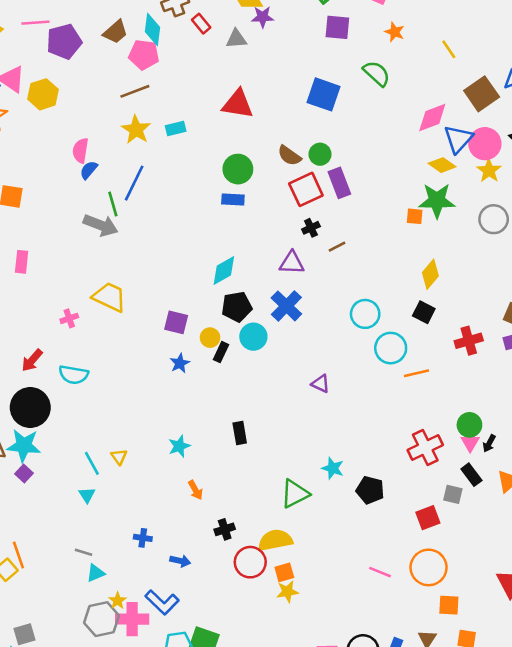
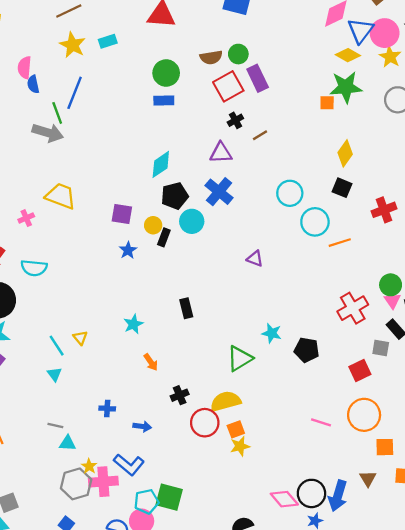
brown semicircle: (289, 156) -> (211, 57), turned -40
blue semicircle: (89, 170) -> (33, 84), turned -48
cyan triangle: (96, 573) -> (68, 443), turned 30

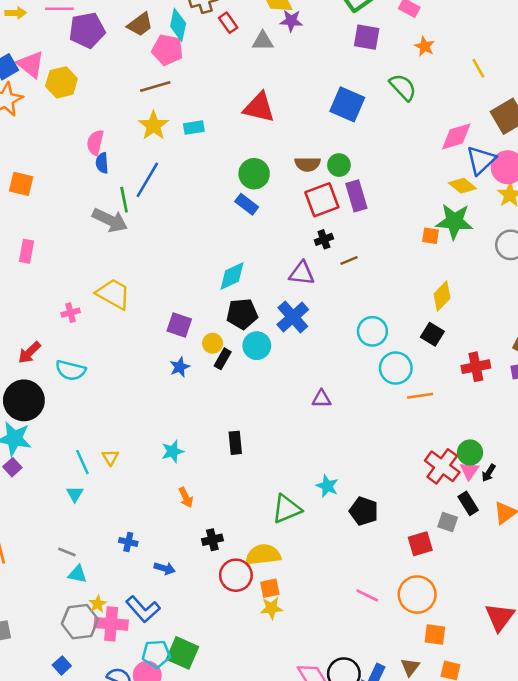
blue rectangle: (164, 100) -> (247, 204), turned 30
purple triangle: (255, 259) -> (321, 399), turned -30
red cross: (353, 308) -> (442, 466), moved, turned -32

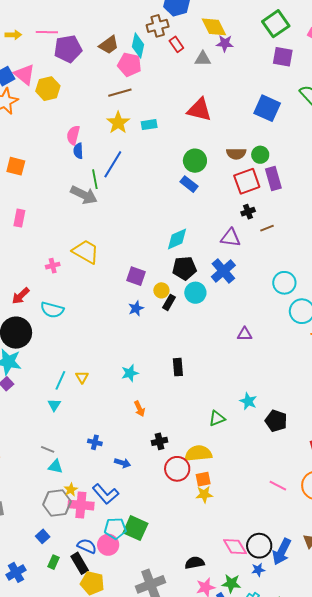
cyan line: (82, 462) -> (60, 380), turned 48
green triangle: (287, 509) -> (217, 418), size x0.7

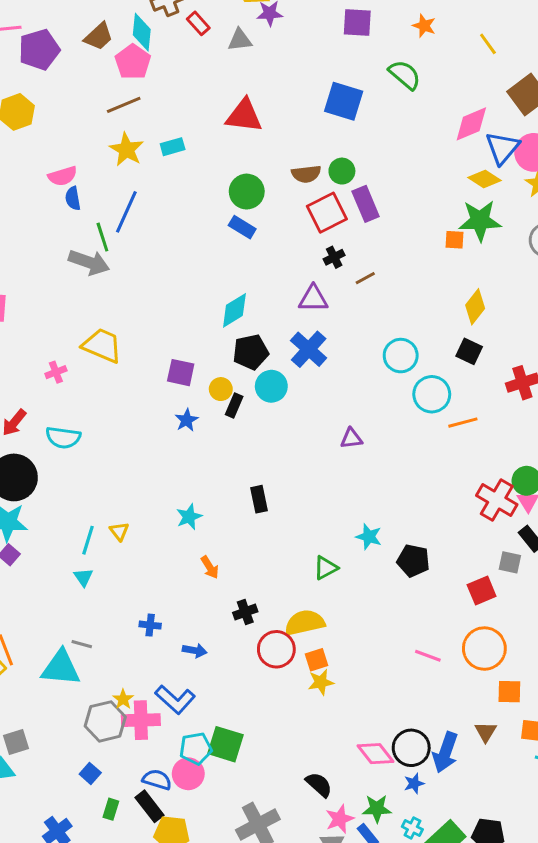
pink pentagon: (129, 65) -> (133, 62), turned 30
pink semicircle: (73, 135) -> (63, 176), turned -114
cyan triangle: (56, 467) -> (61, 668), moved, size x1.8
black semicircle: (195, 563) -> (319, 785), turned 60

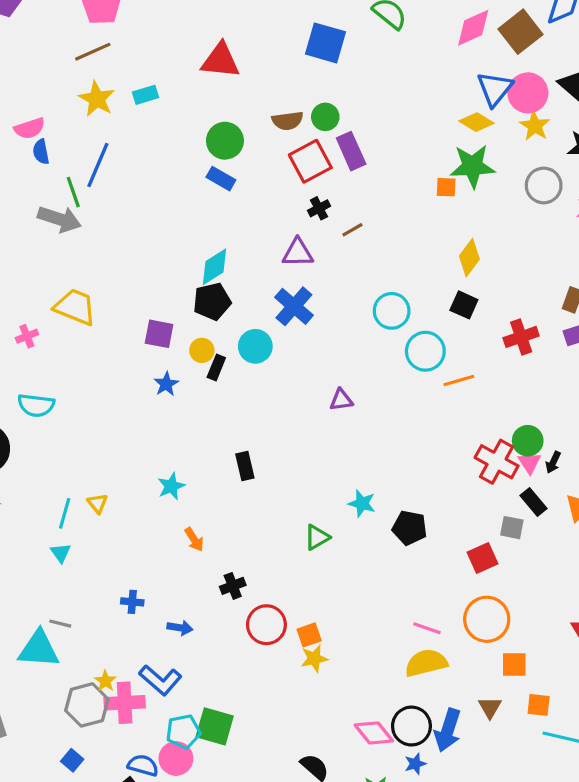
pink diamond: (471, 124) -> (473, 28), moved
black pentagon: (251, 352) -> (212, 301), moved
yellow semicircle: (305, 623) -> (426, 663), moved

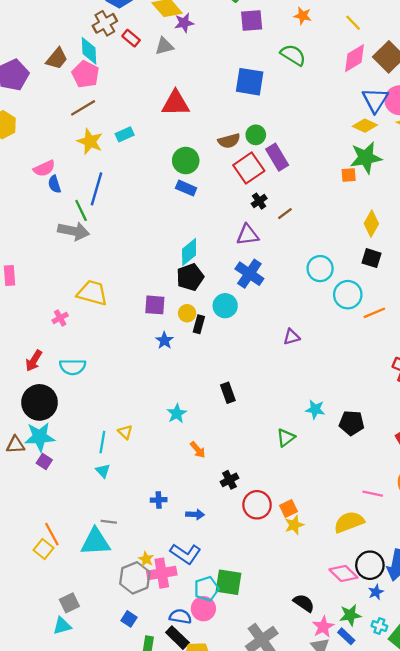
yellow semicircle: (426, 663) -> (349, 522), moved

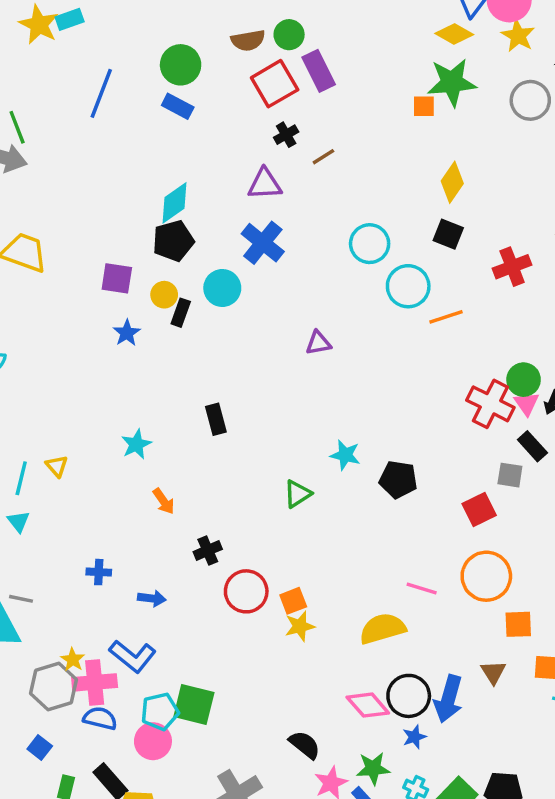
cyan rectangle: (125, 134) -> (70, 19), moved
blue line: (96, 189) -> (101, 93), moved
blue semicircle: (180, 616) -> (100, 718), moved

